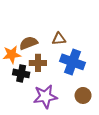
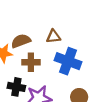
black cross: (21, 73) -> (16, 87), moved

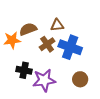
brown cross: (31, 62) -> (47, 44), moved, turned -35

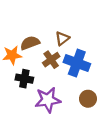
brown triangle: (57, 25) -> (62, 38), turned -32
black cross: (24, 70) -> (24, 79), moved

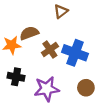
brown triangle: (62, 38) -> (61, 11), moved
black cross: (24, 79) -> (16, 77), moved

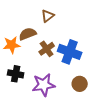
brown triangle: (61, 11) -> (48, 16), moved

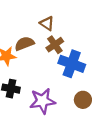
brown triangle: (48, 16) -> (47, 23), turned -48
brown cross: (47, 49) -> (55, 45), moved

